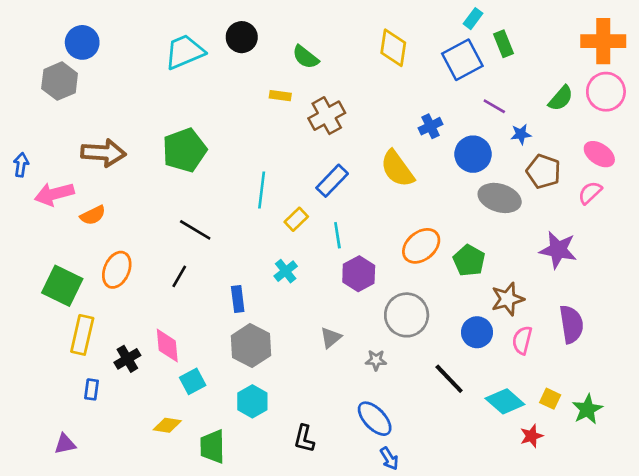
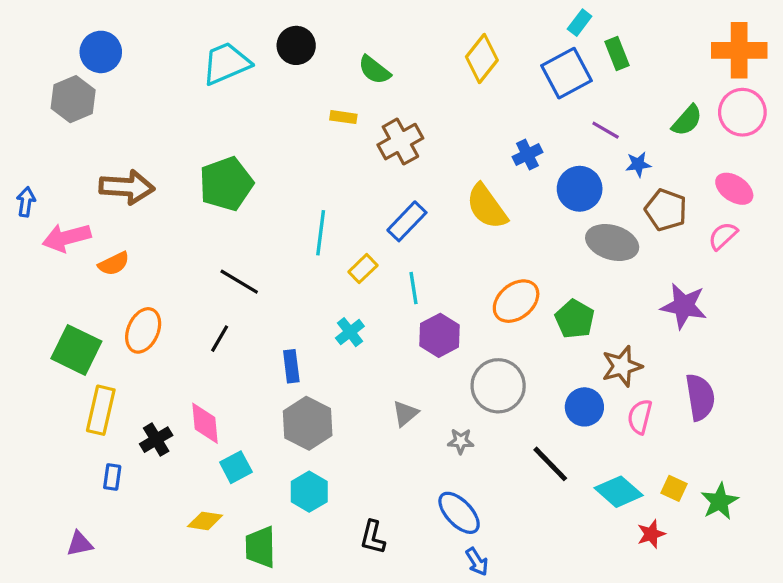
yellow diamond: (393, 48) -> (482, 58), turned 30

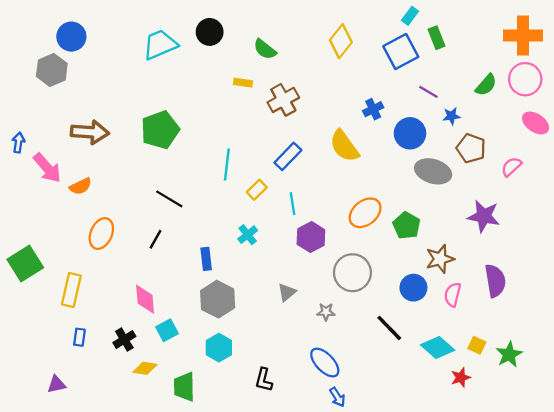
pink ellipse: (734, 189) -> (536, 123), moved
pink arrow: (67, 238) -> (47, 168), turned -116
green square: (76, 350) -> (25, 263), moved, turned 32
black cross: (156, 440) -> (124, 339), moved

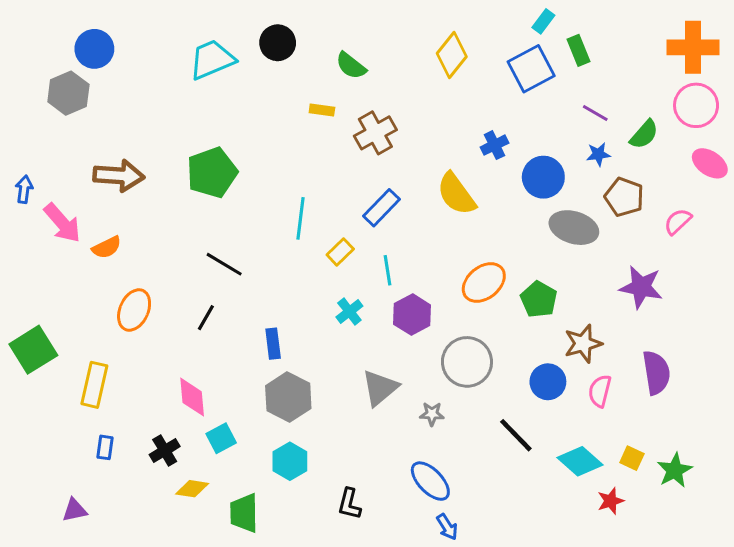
green semicircle: (486, 85) -> (644, 134), moved
purple line: (428, 92) -> (595, 113), moved
cyan cross: (248, 235) -> (349, 312), moved
gray triangle: (287, 292) -> (380, 388), size x1.5

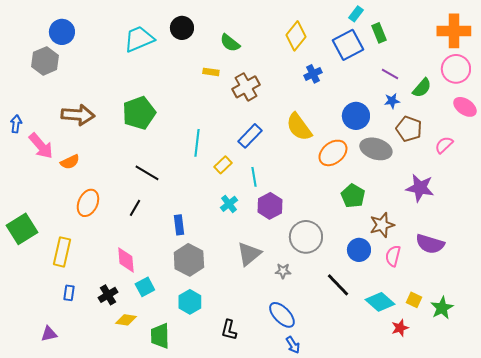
blue cross: (494, 145) -> (313, 74), moved
orange ellipse: (484, 283) -> (333, 153), moved
purple semicircle: (656, 373) -> (430, 244), turned 116

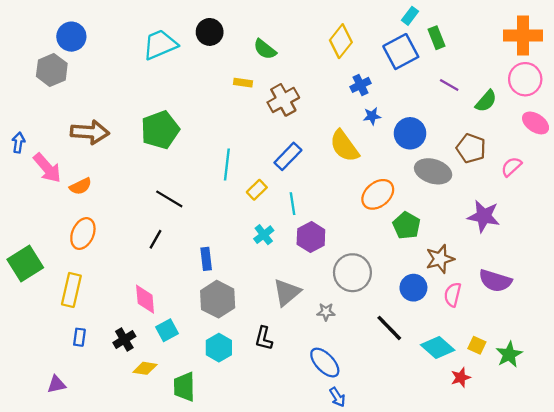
blue star: (392, 101) -> (372, 116), moved
orange ellipse: (333, 153) -> (378, 194), moved
orange ellipse: (88, 203) -> (83, 234), moved
black L-shape: (229, 330) -> (264, 338), moved

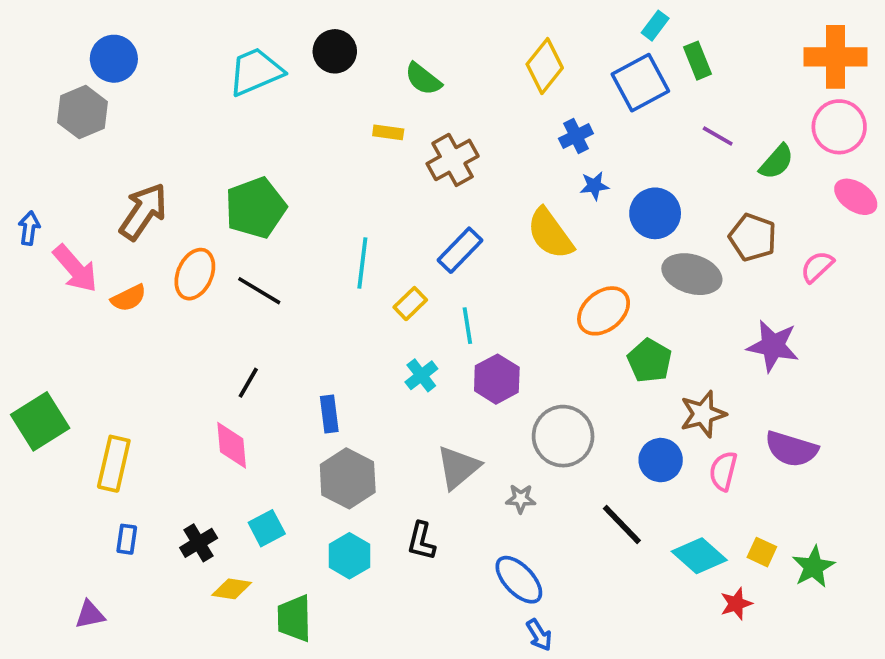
brown arrow: (90, 132) -> (143, 211), turned -60
black line: (169, 199) -> (259, 291), moved
orange ellipse: (83, 234) -> (195, 274), moved
pink diamond: (145, 299) -> (232, 445), moved

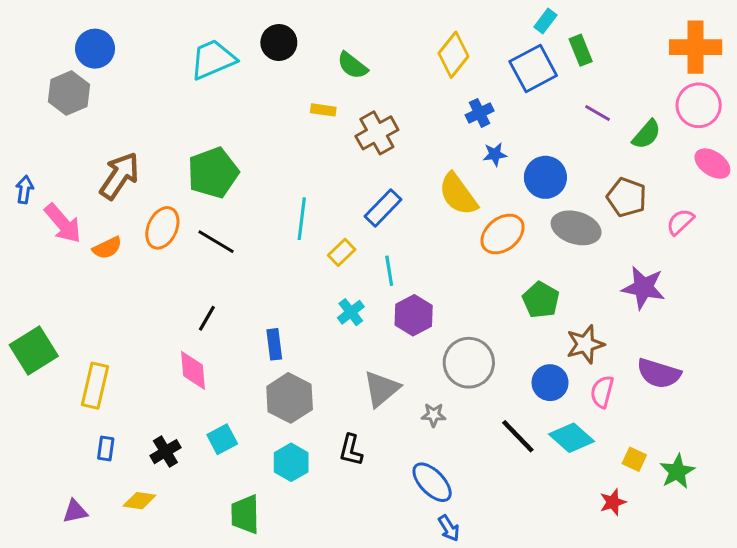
orange ellipse: (604, 311) -> (503, 234), moved
cyan diamond: (699, 556) -> (571, 438), moved
yellow diamond: (232, 589) -> (139, 501), moved

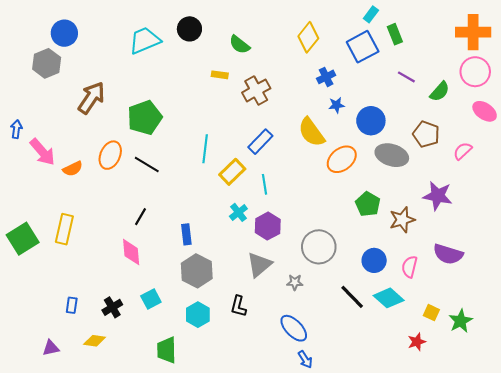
brown arrow: (120, 176) -> (91, 98), moved
yellow rectangle: (342, 252) -> (232, 172), size x1.4
purple hexagon: (414, 315) -> (268, 226), moved
brown star: (585, 344) -> (402, 220), moved
yellow rectangle: (95, 386) -> (64, 229), moved

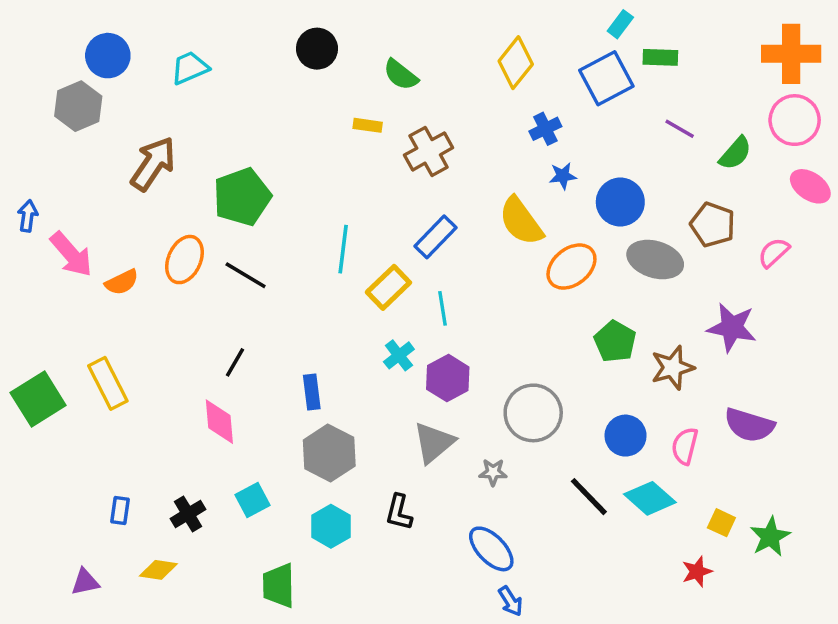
green rectangle: (395, 34) -> (660, 57), turned -66
cyan trapezoid: (145, 40) -> (190, 68), moved, size x0.7
yellow rectangle: (64, 229) -> (108, 383), turned -40

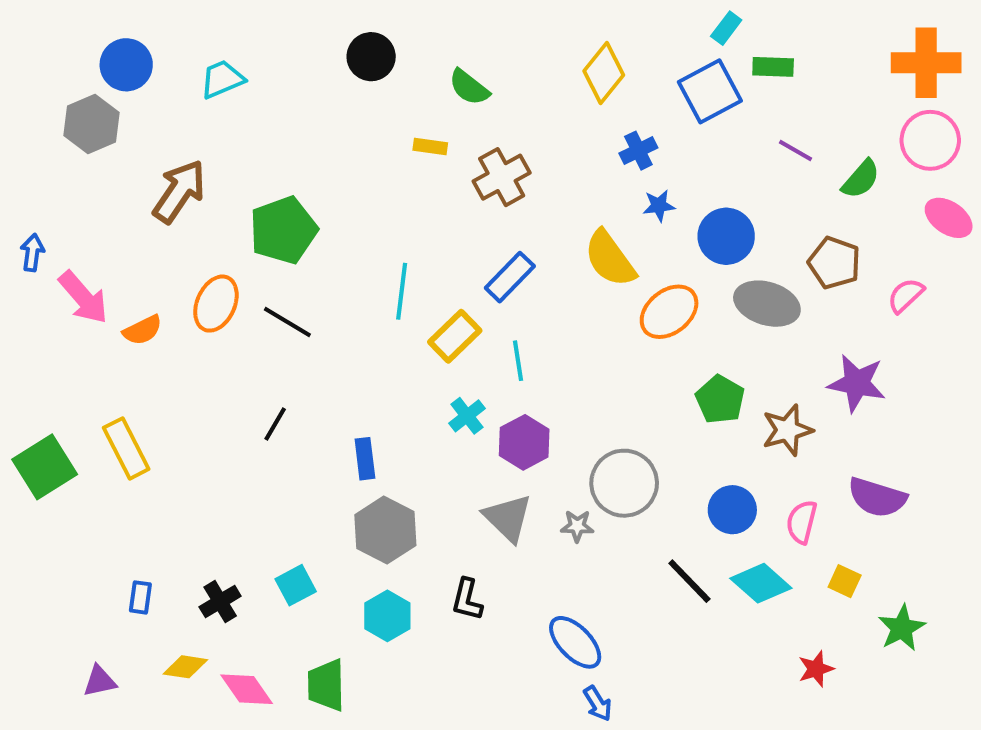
pink diamond: (219, 422) -> (247, 689), moved, turned -30
gray triangle: (434, 443) -> (508, 518), turned -36
gray star: (493, 472) -> (577, 526), moved
yellow square: (721, 523) -> (845, 581), moved

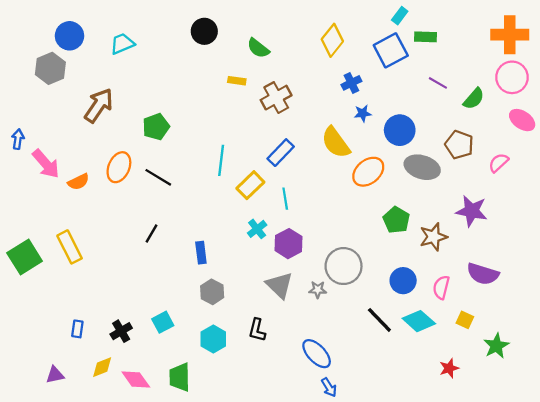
green pentagon: (283, 230) -> (156, 127), size x0.7
gray hexagon: (385, 530) -> (212, 292), size x0.7
yellow diamond: (185, 667) -> (102, 367), turned -30

